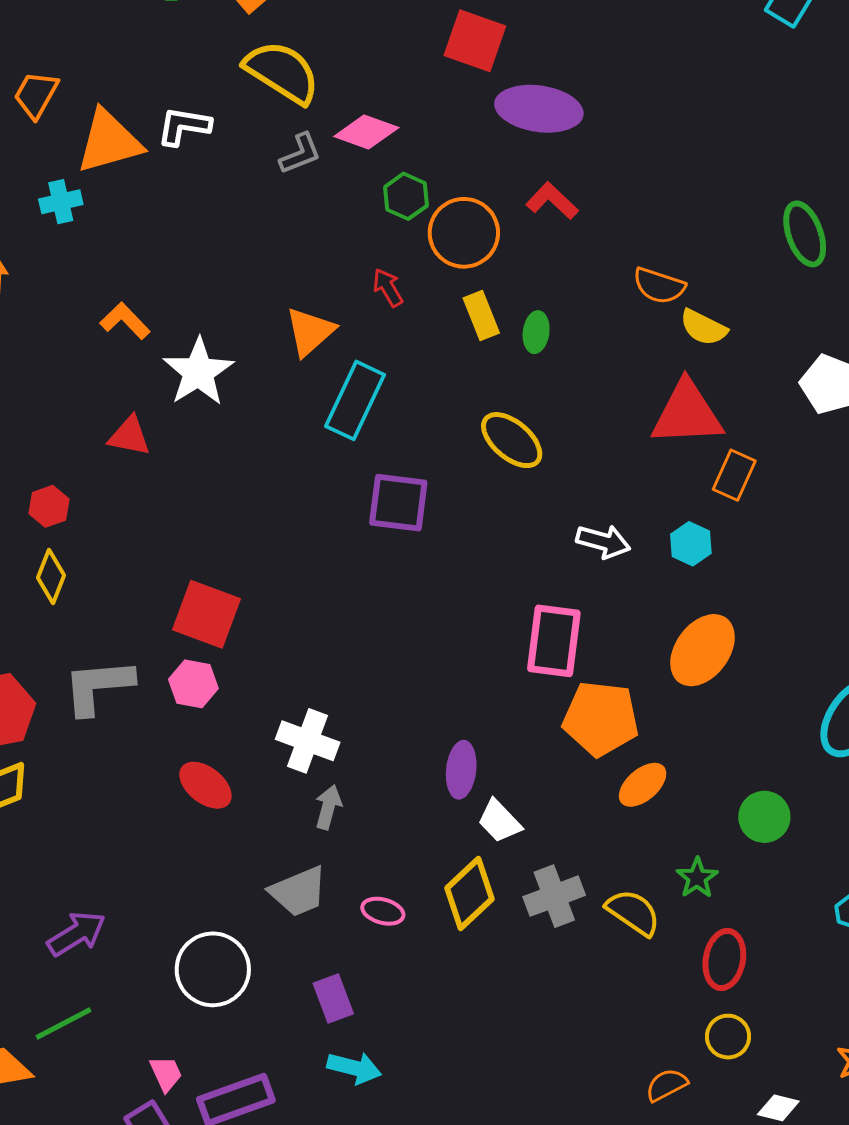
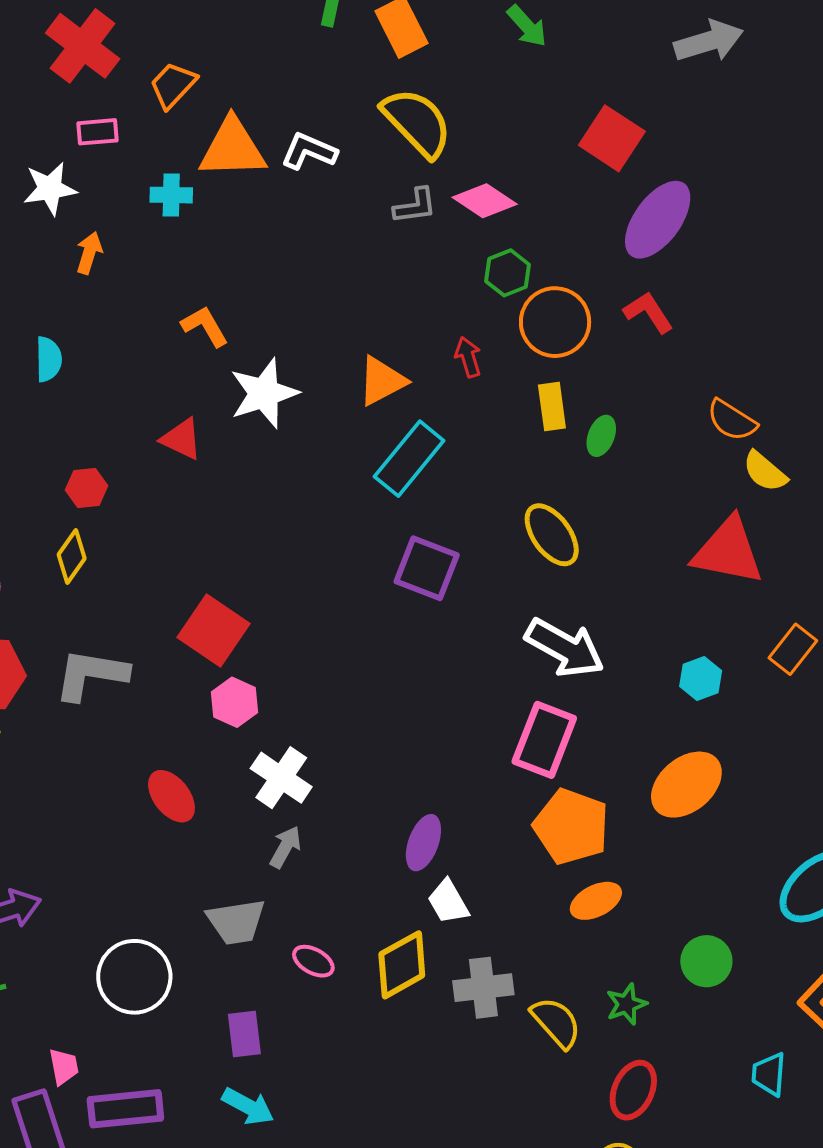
purple ellipse: (539, 109) -> (658, 220), turned -76
orange rectangle: (734, 475) -> (793, 649), moved
white arrow: (603, 541) -> (565, 648), moved, size x1.5
pink hexagon: (193, 684) -> (235, 702), moved

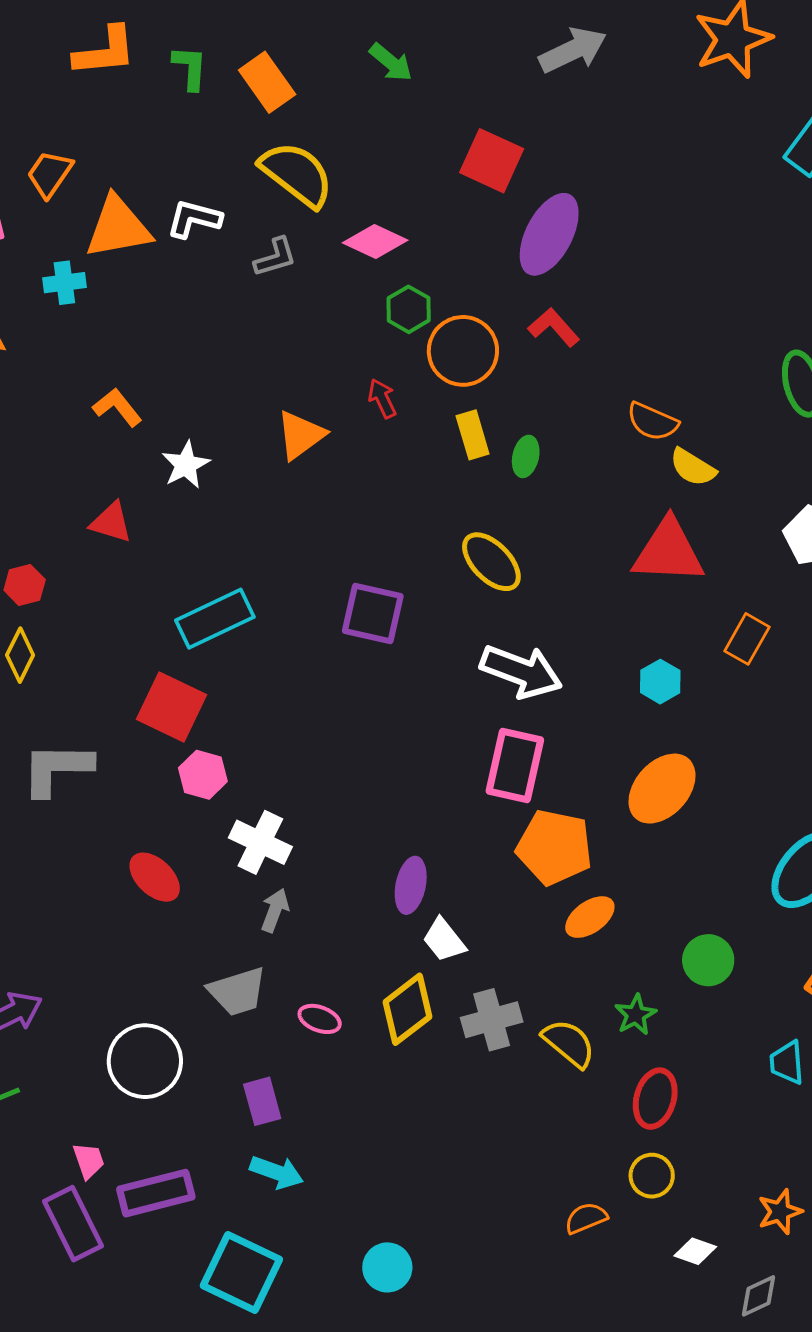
gray L-shape: (415, 206) -> (275, 257), moved
white star: (264, 393) -> (186, 465), size x0.7
cyan rectangle: (409, 459) -> (215, 619), moved, turned 34

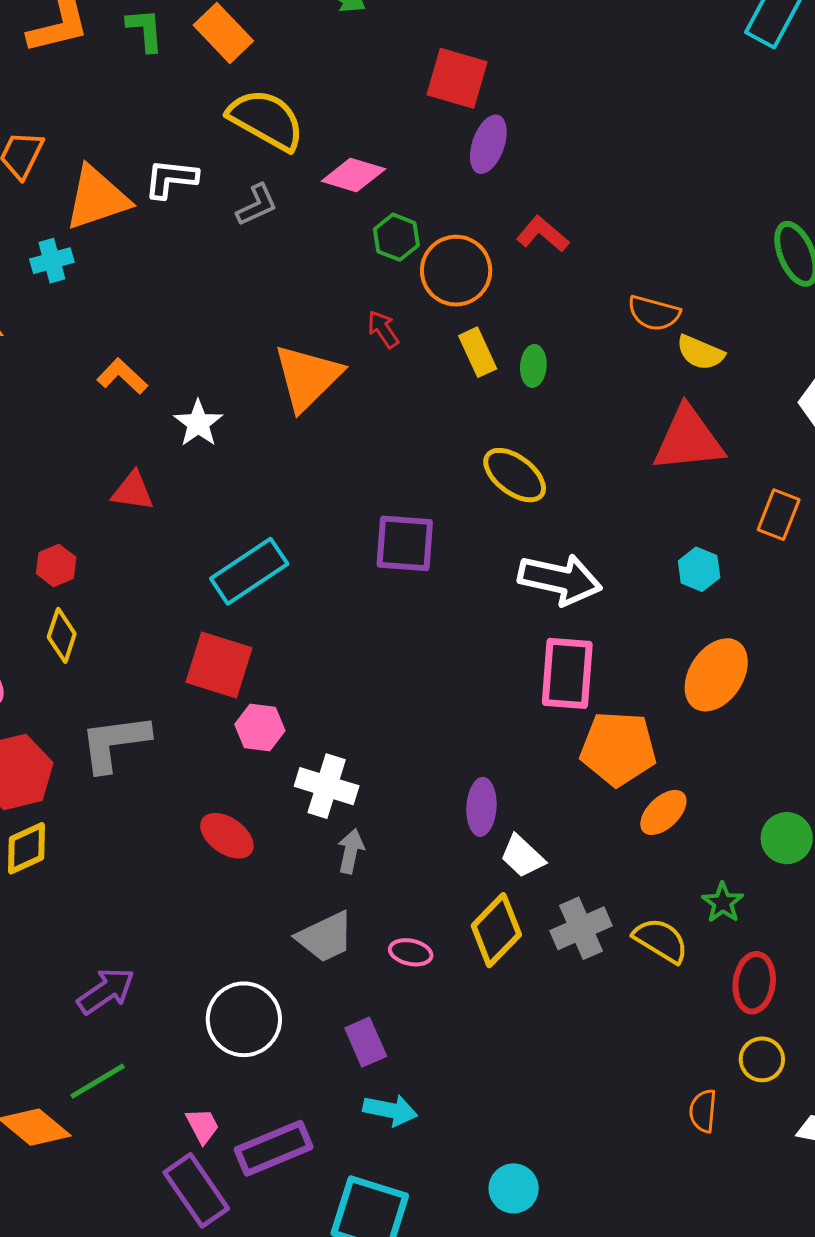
purple ellipse: (549, 234) -> (488, 144), moved, size x0.7
orange triangle: (301, 435) -> (307, 377), size x1.4
orange semicircle: (586, 1218) -> (703, 1111), turned -54

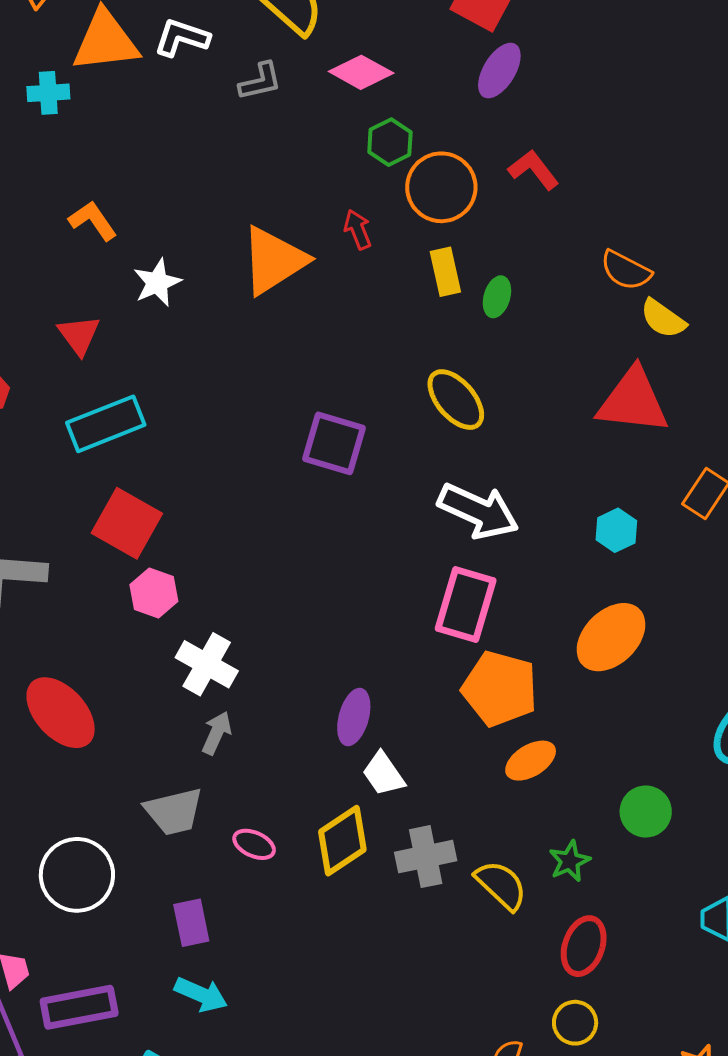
red triangle: (133, 491) -> (79, 335), turned 33
cyan rectangle: (249, 571) -> (106, 424), moved
red ellipse: (227, 836) -> (61, 713), moved, size x1.4

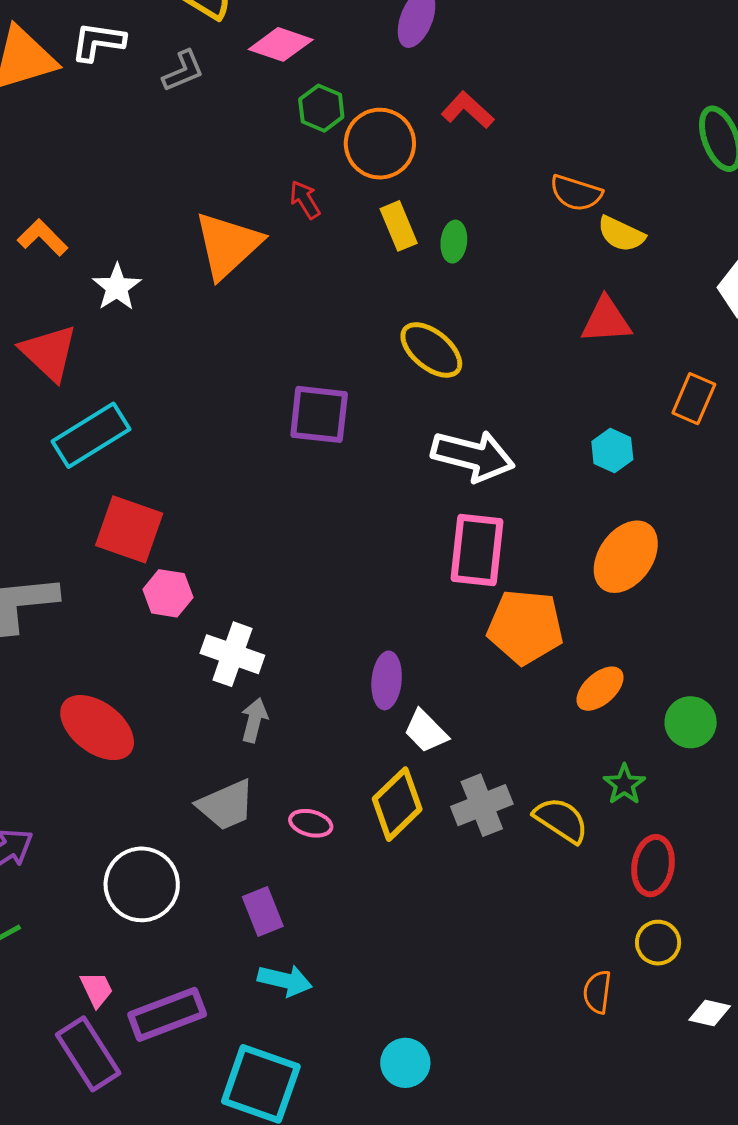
red triangle: (79, 335) -> (49, 353), size x1.4
red triangle: (633, 401) -> (606, 320), size x0.7
orange ellipse: (531, 761) -> (600, 689), moved

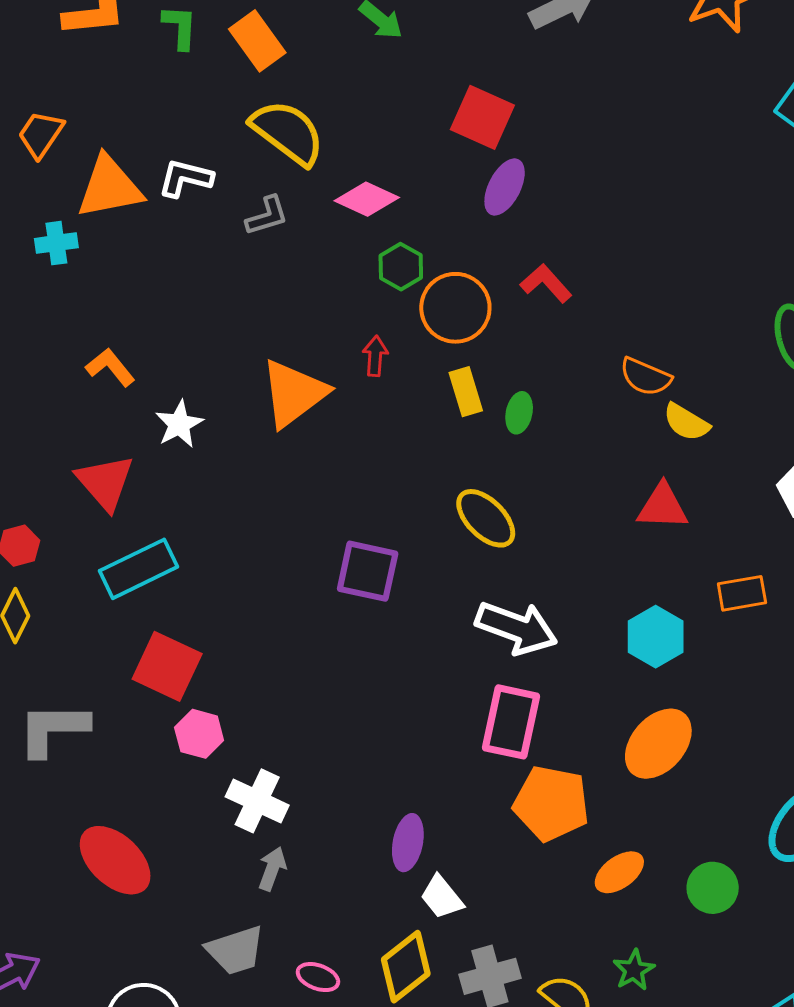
red arrow: (305, 200) -> (375, 356), turned 30
orange rectangle: (694, 399) -> (742, 593), turned 51
cyan hexagon: (612, 451) -> (656, 637), size x1.4
green circle: (691, 722) -> (713, 888), moved

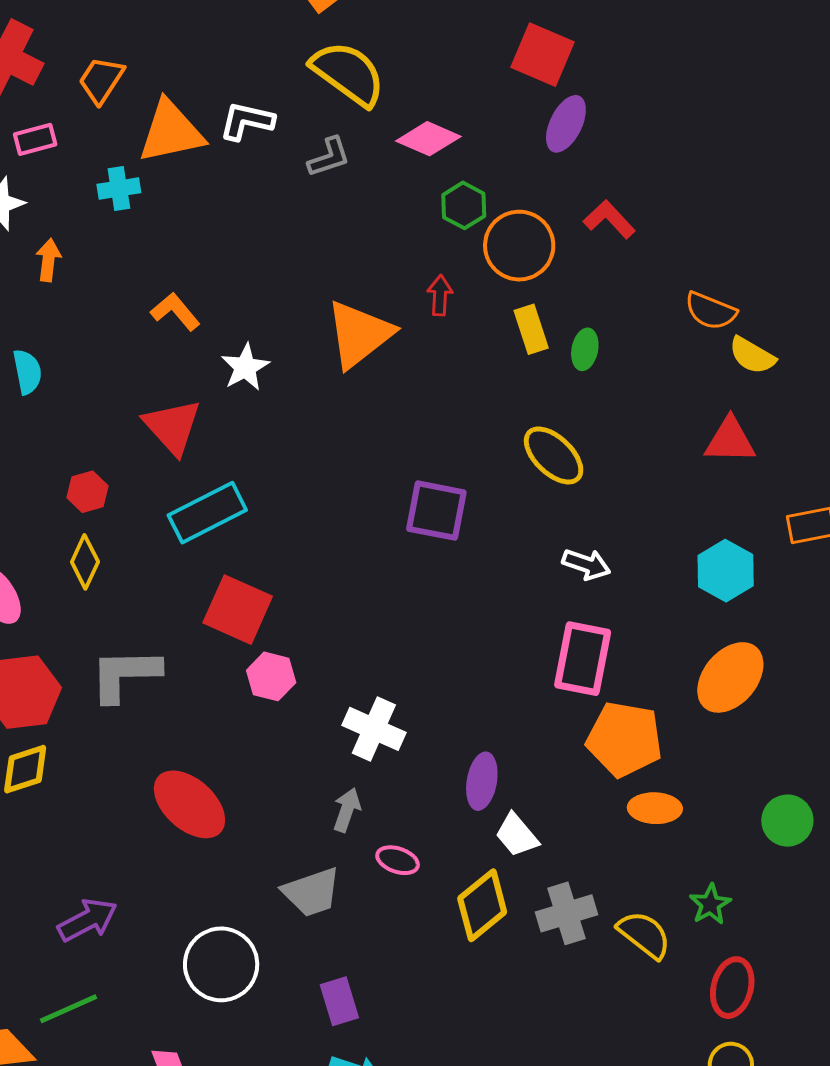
white arrow: (516, 628) -> (586, 564), size x0.6
white cross: (257, 801) -> (374, 729), moved
orange ellipse: (619, 872) -> (655, 808), moved, turned 39
pink ellipse: (318, 977) -> (398, 860), moved

